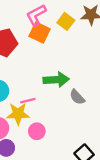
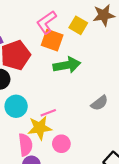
green arrow: (56, 80) -> (67, 65), moved
gray semicircle: (77, 97) -> (99, 103), turned -77

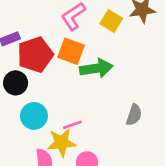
orange square: (52, 40) -> (71, 51), moved
gray semicircle: (99, 103) -> (134, 115), turned -36

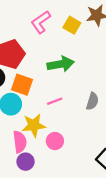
orange square: (71, 51) -> (22, 85), moved
pink line: (72, 125) -> (55, 101), moved

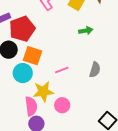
green arrow: (61, 64) -> (86, 31), moved, size x0.6

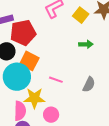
pink line: (62, 70) -> (56, 80), turned 32
cyan circle: (23, 73) -> (17, 77), size x1.4

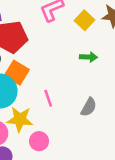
pink line: (56, 80) -> (48, 98), turned 48

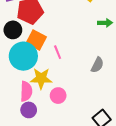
green arrow: (88, 57) -> (105, 23), moved
pink line: (48, 98) -> (58, 52), moved

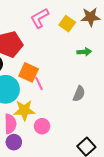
orange square: (36, 40) -> (29, 72), moved

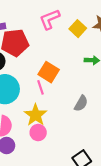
orange square: (29, 72) -> (49, 72), moved
yellow star: (24, 110) -> (36, 115), moved, turned 30

